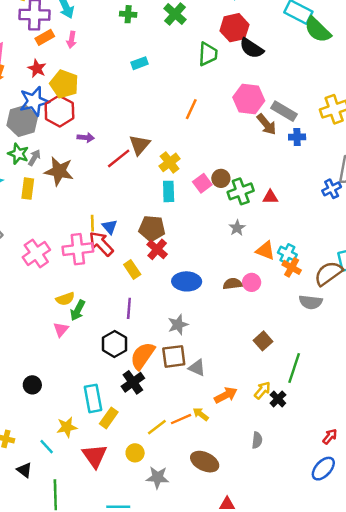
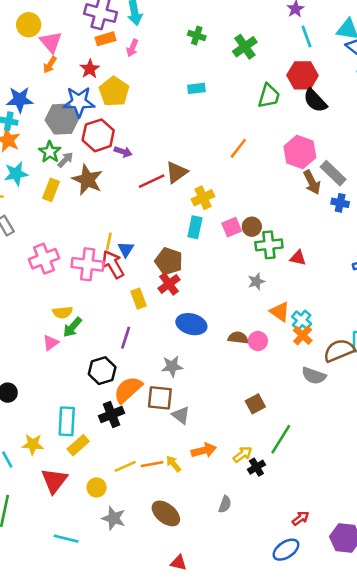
red hexagon: (59, 111) -> (98, 135), moved

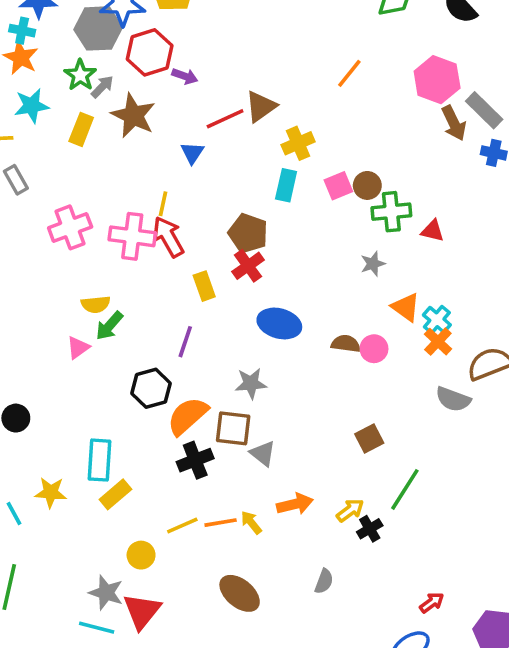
blue triangle: (126, 249) -> (192, 153), moved
black cross: (112, 415) -> (195, 460), moved
red triangle: (54, 481) -> (142, 611), moved
gray star: (114, 518) -> (106, 593), moved

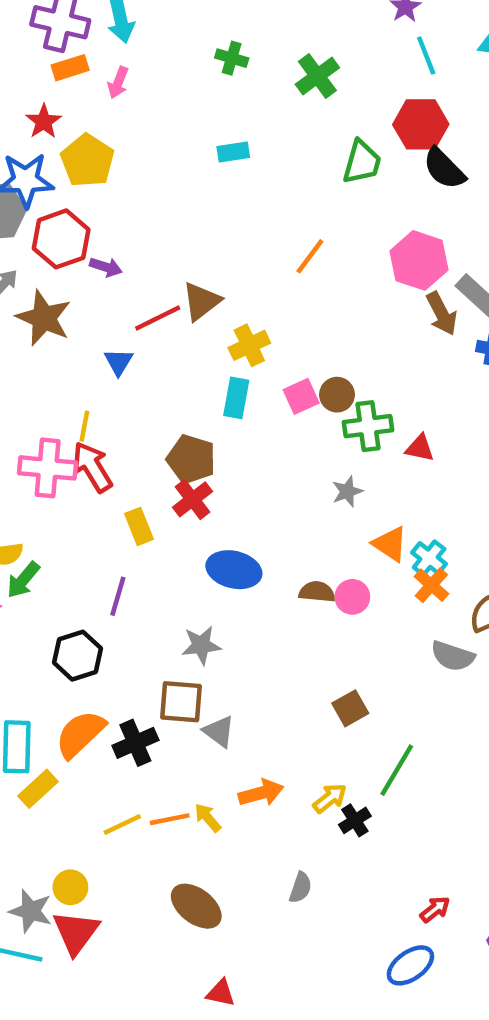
orange semicircle: (188, 416) -> (80, 734), moved
yellow circle: (141, 555) -> (70, 887), moved

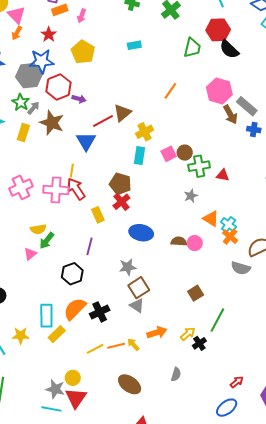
yellow pentagon: (87, 161) -> (83, 52), moved
blue triangle: (118, 362) -> (86, 141), size x1.5
brown square: (181, 702) -> (139, 288), moved, turned -35

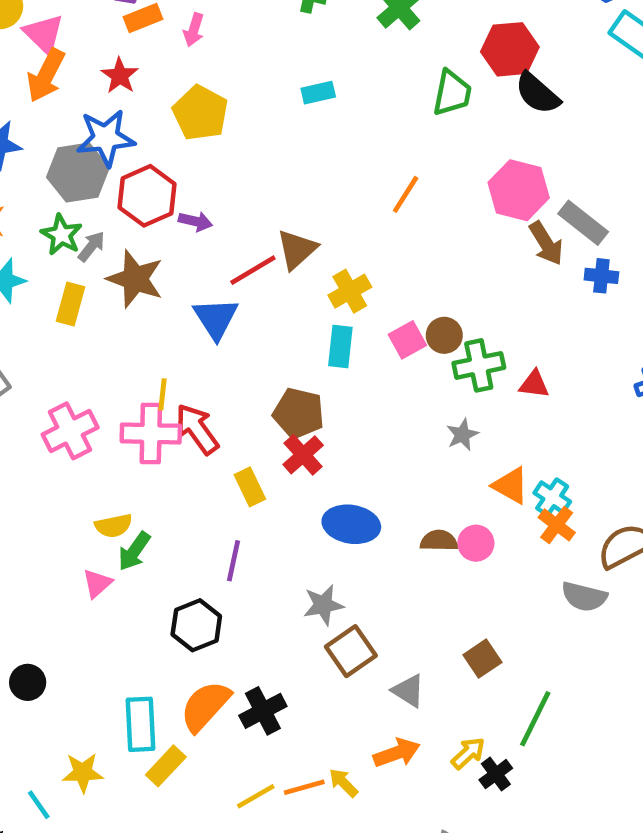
orange arrow: (17, 33) -> (46, 75), size x1.6
yellow line: (72, 171) -> (162, 394), moved
gray triangle: (137, 306) -> (408, 691), moved

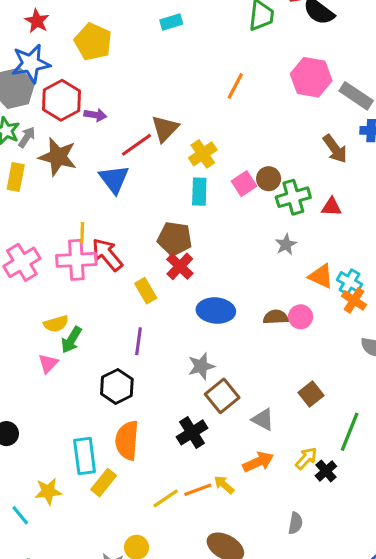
brown arrow: (546, 243) -> (335, 149), moved
orange semicircle: (205, 706) -> (127, 440), turned -33
black cross: (263, 711) -> (192, 432), moved

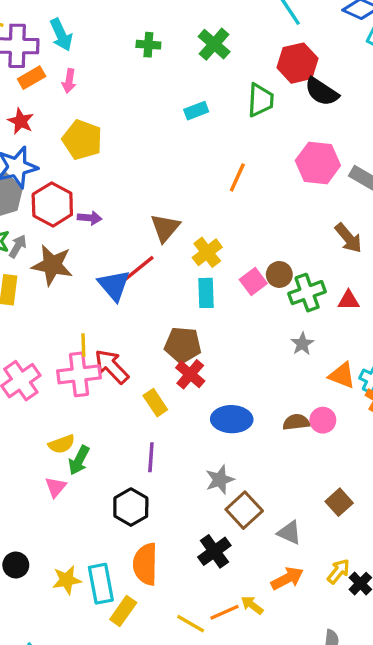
cyan rectangle: (171, 22) -> (196, 111), moved
red line: (137, 145) -> (139, 268), moved
yellow star: (48, 491) -> (67, 580), moved
yellow line: (166, 498) -> (191, 624), turned 68

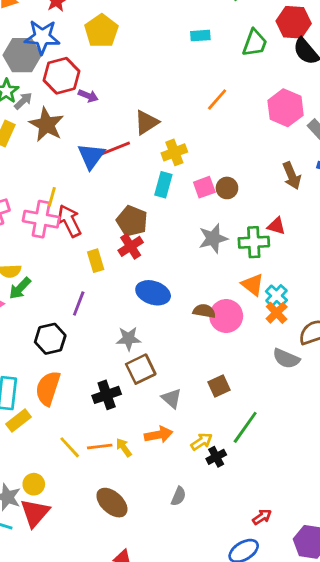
green cross: (307, 293) -> (254, 242), moved
gray star: (302, 344) -> (213, 238), moved, size x1.5
pink circle: (323, 420) -> (226, 316), size x1.5

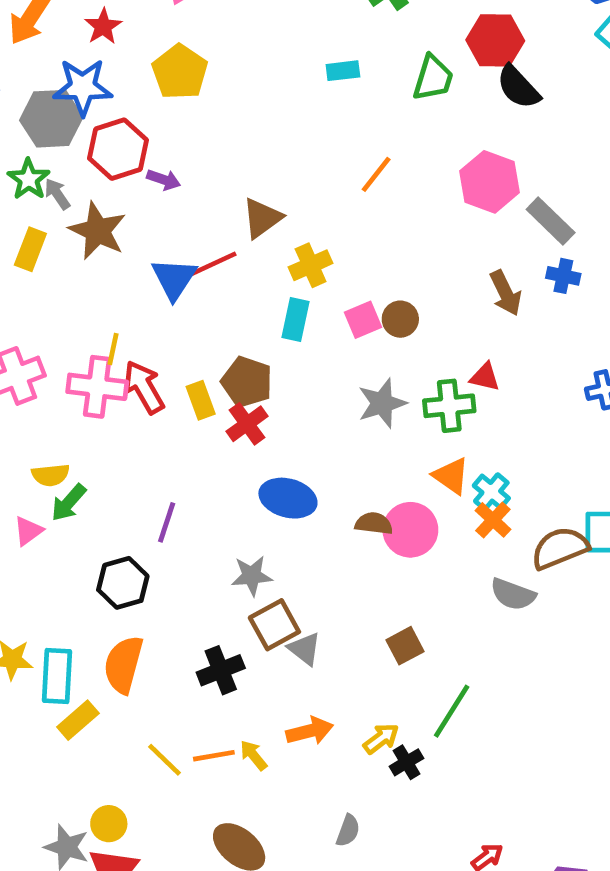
gray arrow: (23, 101) -> (57, 194), turned -78
yellow rectangle: (96, 261) -> (201, 400), moved
gray triangle: (172, 398) -> (304, 649), moved

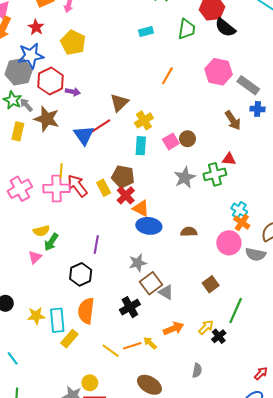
orange triangle: (451, 476) -> (141, 208), moved
pink circle: (410, 530) -> (229, 243), moved

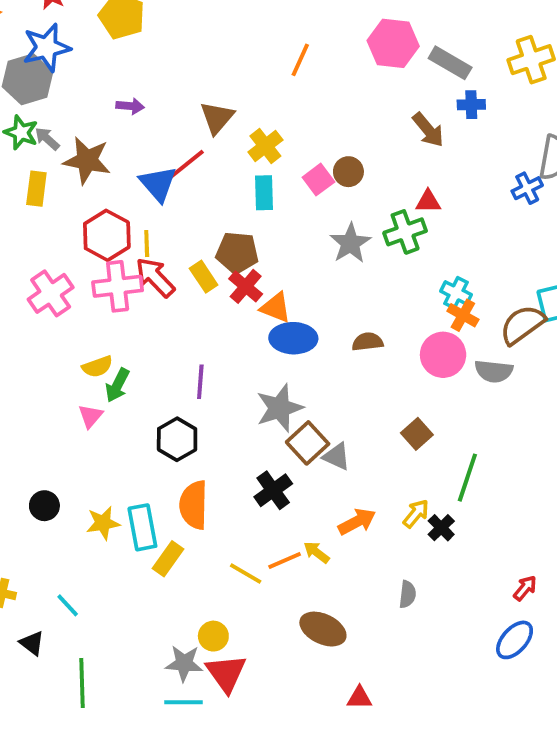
red hexagon: (51, 81) -> (107, 235), moved
yellow line: (61, 171) -> (147, 244), moved
gray star: (138, 263) -> (279, 408), size x1.4

